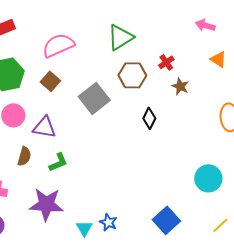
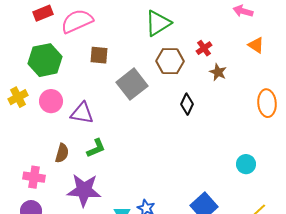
pink semicircle: (58, 45) -> (77, 21), moved
brown square: (50, 81) -> (99, 55), moved, turned -36
brown semicircle: (24, 156) -> (62, 153), moved
cyan circle: (208, 178) -> (246, 164), size x0.7

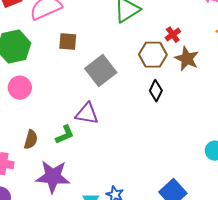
brown hexagon: (170, 61) -> (153, 55), moved
brown star: (218, 72) -> (187, 59), size x1.4
purple triangle: (82, 113) -> (87, 114), moved

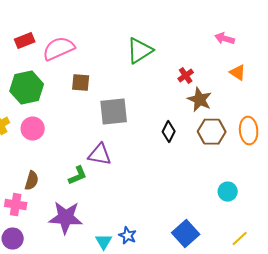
brown hexagon: (153, 55) -> (212, 132), moved
gray square: (101, 71) -> (114, 112), turned 32
brown semicircle: (31, 140) -> (32, 181), moved

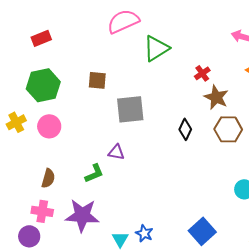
pink semicircle: (59, 49) -> (123, 21), moved
purple triangle: (100, 155) -> (116, 152), size x0.7
pink cross: (16, 205) -> (42, 211), moved

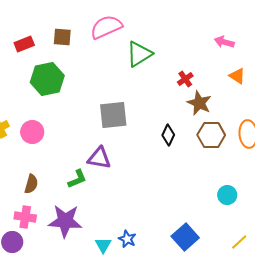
brown square: (97, 80) -> (62, 37), moved
green hexagon: (43, 85) -> (47, 79), moved
purple triangle: (116, 152) -> (99, 158), size x1.4

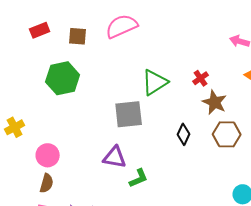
red rectangle: (24, 44) -> (40, 30), moved
green triangle: (139, 54) -> (155, 82), moved
pink circle: (32, 132) -> (48, 155), moved
green L-shape: (77, 179) -> (139, 178), moved

